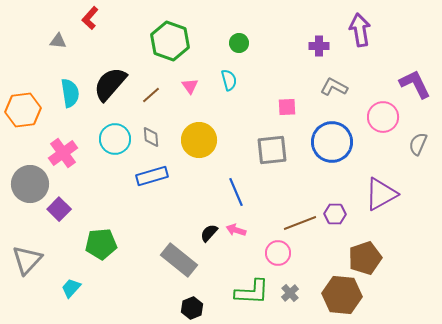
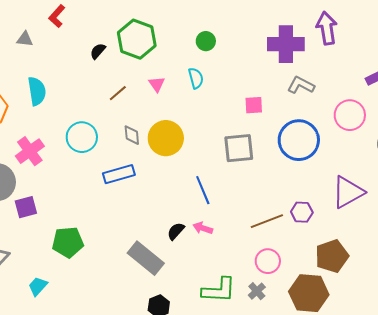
purple cross: (319, 46) -> (286, 44), size x1.8
black semicircle: (110, 84) -> (98, 51), moved, size x0.5
gray diamond: (151, 137) -> (132, 135), moved
purple square: (59, 209) -> (26, 207), turned 30
pink circle: (278, 253) -> (268, 261), moved

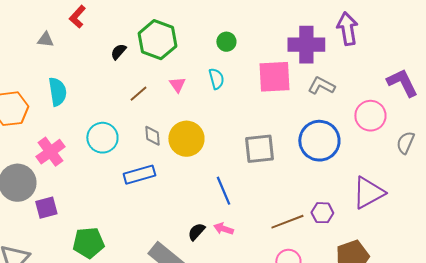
pink square: (254, 105) -> (274, 77), moved, size x1.8

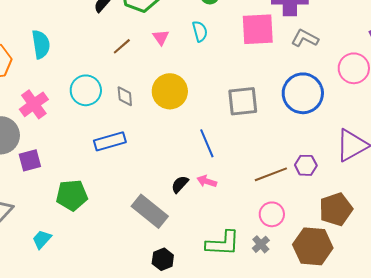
gray diamond: (152, 136) -> (125, 96), moved
blue rectangle: (139, 175) -> (110, 141), moved

